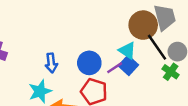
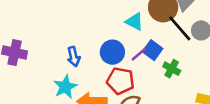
cyan triangle: (127, 51) -> (134, 22), moved
green cross: (171, 72) -> (172, 69), moved

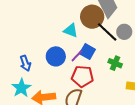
green cross: (172, 69) -> (115, 63), moved
red pentagon: (120, 81) -> (82, 76), moved

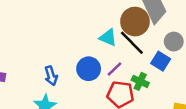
black line: (107, 32) -> (132, 43), moved
blue square: (87, 52) -> (161, 61), moved
green cross: (115, 63) -> (140, 81), moved

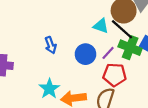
blue arrow: (51, 76) -> (51, 45), moved
green cross: (140, 81) -> (130, 48), moved, size x1.5

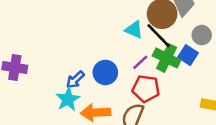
blue arrow: (51, 45) -> (75, 80), moved, turned 63
blue circle: (85, 54) -> (105, 72), moved

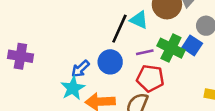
black line: (159, 36) -> (119, 29), moved, turned 68
purple line: (140, 62) -> (145, 52), turned 30

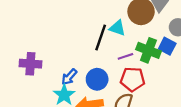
purple cross: (20, 56) -> (30, 64), moved
blue circle: (110, 62) -> (97, 79), moved

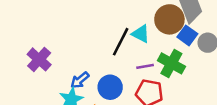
blue square: (167, 46) -> (187, 35), moved
purple cross: (30, 64) -> (39, 59), turned 30

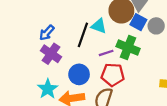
purple cross: (39, 59) -> (51, 54), moved
blue arrow: (80, 80) -> (47, 33), moved

